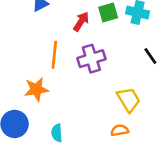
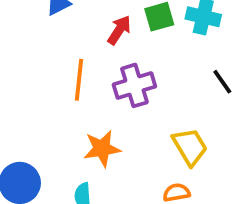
orange star: (36, 89) -> (102, 149), moved

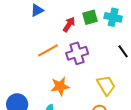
orange line: (79, 80) -> (48, 50), turned 55

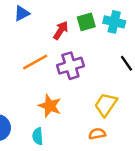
yellow trapezoid: (106, 85) -> (106, 105), turned -115
orange star: (60, 86) -> (50, 106), turned 30

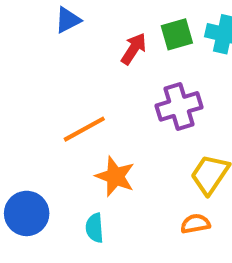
orange line: (35, 62) -> (84, 129), moved
purple cross: (70, 66) -> (179, 106), moved

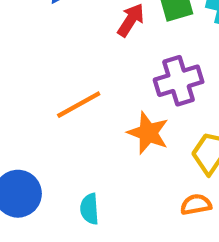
orange star: (115, 176) -> (148, 133), moved

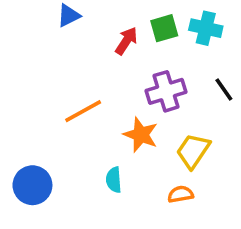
cyan semicircle: (90, 209) -> (114, 180), moved

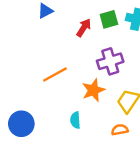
orange star: (141, 135) -> (93, 90), turned 30

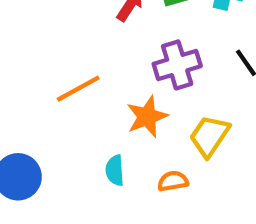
orange semicircle: (120, 130) -> (173, 181), moved

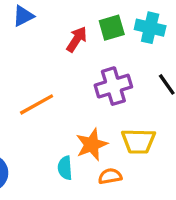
orange star: (147, 117) -> (92, 145), moved
yellow trapezoid: (209, 136) -> (138, 141), turned -123

